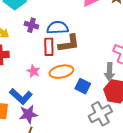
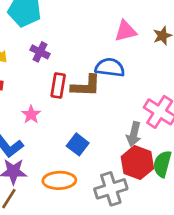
blue semicircle: (58, 28) -> (110, 67), moved
orange ellipse: (61, 72) -> (59, 180), moved
blue square: (83, 86) -> (78, 144), moved

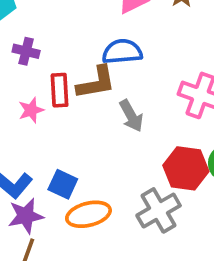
pink star: (31, 115) -> (31, 110), moved, turned 30
gray arrow: (134, 134) -> (131, 116), moved, turned -30
blue square: (78, 144) -> (63, 184), moved

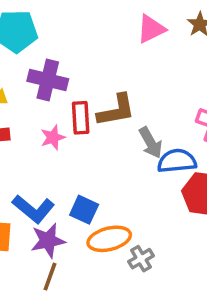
purple cross: (26, 51) -> (48, 80), size x1.5
blue semicircle: (122, 52) -> (177, 161), moved
gray cross: (159, 210) -> (141, 259), moved, size x0.6

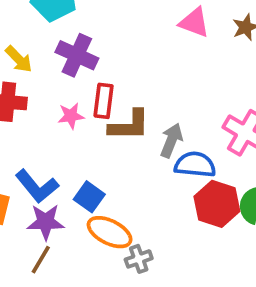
pink triangle: (151, 29) -> (194, 22), turned 36
brown L-shape: (116, 110) -> (129, 125), moved
gray arrow: (151, 143) -> (171, 140), turned -140
orange ellipse: (109, 239) -> (110, 232), turned 30

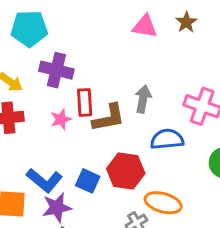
gray arrow: (171, 140) -> (143, 99), moved
red hexagon: (217, 204) -> (126, 171), moved
orange ellipse: (110, 232) -> (163, 203), moved

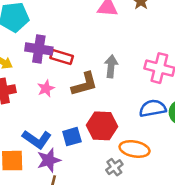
red rectangle: (85, 102) -> (62, 57), moved, turned -65
blue semicircle: (167, 139) -> (153, 108), moved
blue square: (88, 181) -> (72, 137), turned -36

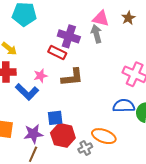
purple cross: (39, 49) -> (69, 36), moved
gray arrow: (111, 66) -> (96, 34), moved, turned -30
red hexagon: (102, 126) -> (63, 135), moved
blue L-shape: (37, 139) -> (27, 92), moved

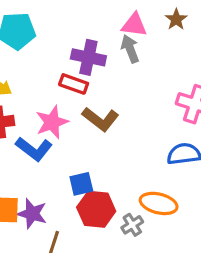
pink star: (41, 76) -> (52, 122), size x1.5
brown L-shape: (72, 77) -> (100, 119), turned 50
purple star: (33, 134) -> (32, 214), moved, turned 30

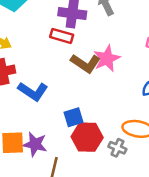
pink star: (52, 122) -> (107, 59), moved
gray cross: (132, 225) -> (117, 148), turned -30

